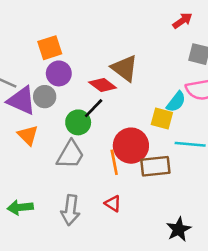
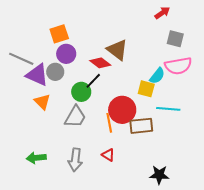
black star: (179, 229) -> (159, 175), turned 30

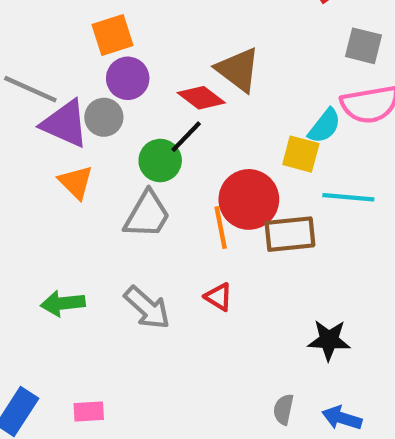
gray arrow: (75, 160) -> (147, 308), turned -55

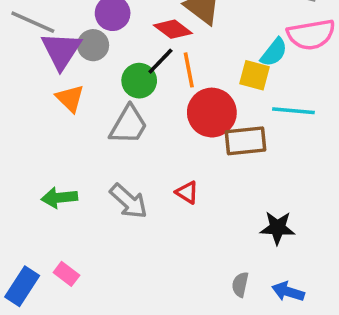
purple triangle: (65, 124) -> (61, 50), turned 39
orange line: (221, 228) -> (189, 70), moved
pink rectangle: (89, 411) -> (66, 274), moved, turned 40

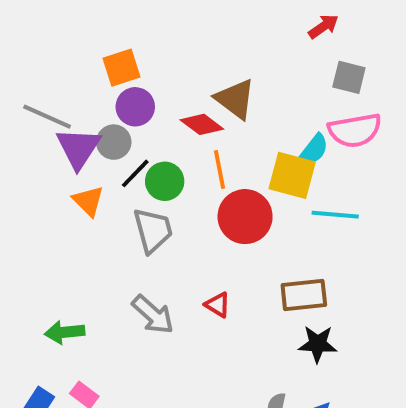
black line: (160, 61) -> (135, 173), moved
yellow square: (254, 75) -> (292, 175), size x1.4
gray trapezoid: (129, 125) -> (153, 230), turned -45
brown rectangle: (246, 141) -> (304, 295), moved
green arrow: (59, 198) -> (65, 332), moved

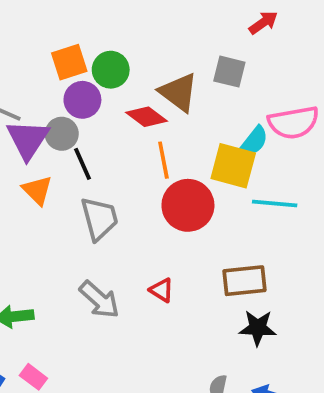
gray square: (349, 77) -> (229, 72), moved
black line: (135, 173) -> (82, 164), turned -68
green circle: (165, 181) -> (111, 70), moved

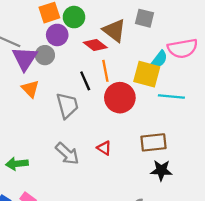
black line: (82, 164) -> (85, 81), moved

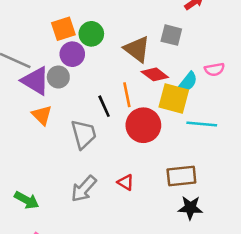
red diamond: (95, 45) -> (155, 74), moved
pink semicircle: (183, 48) -> (214, 69), size x0.6
purple triangle: (25, 58) -> (35, 81), turned -32
gray arrow: (67, 154) -> (84, 189), turned 90
green arrow: (17, 164) -> (27, 200), turned -145

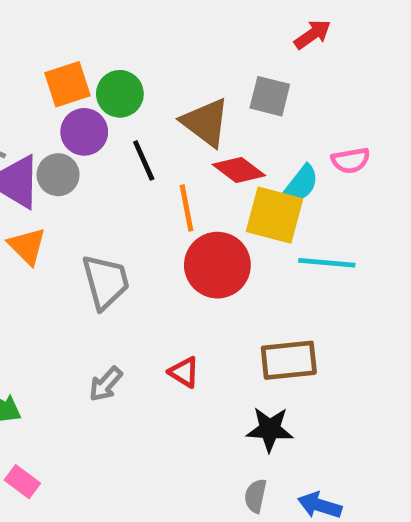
black line: (104, 106) -> (144, 160), moved
gray arrow: (84, 189) -> (106, 384), size x0.7
black star: (190, 208) -> (270, 429), moved

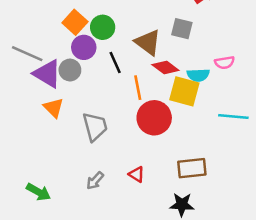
orange square: (68, 84) -> (75, 22), turned -30
cyan semicircle: (301, 184) -> (198, 75), turned 50
cyan line: (327, 263) -> (233, 117), moved

